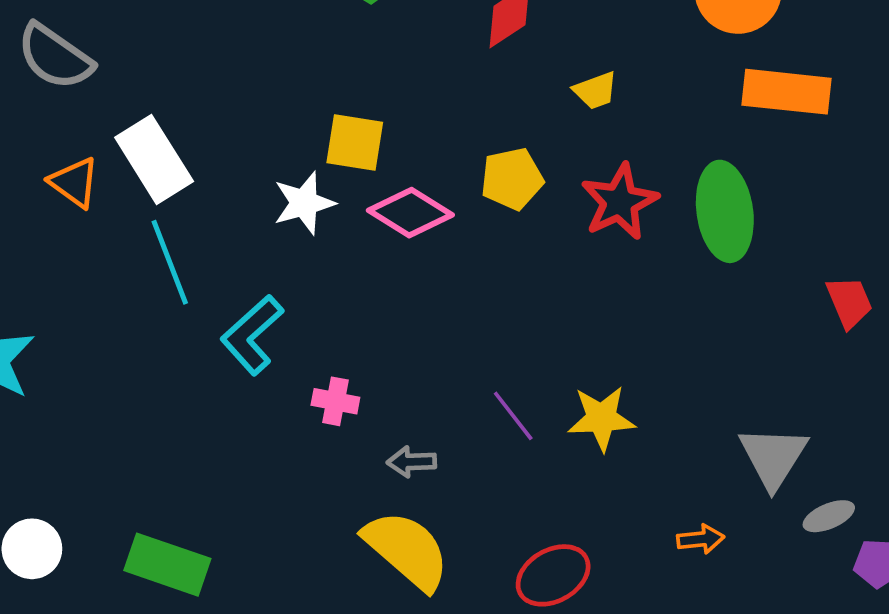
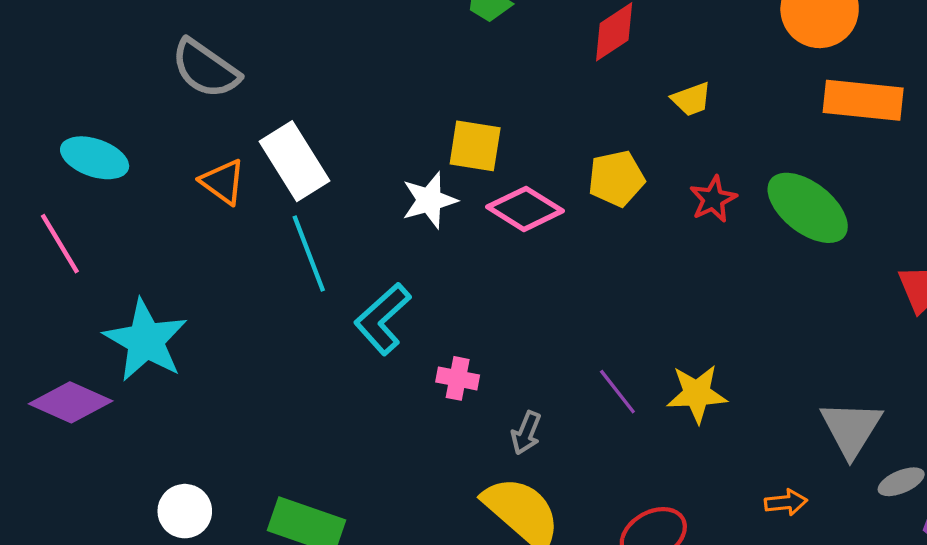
red star: (620, 202) -> (713, 199), size x0.7
green ellipse: (725, 211) -> (808, 208), turned -44
gray arrow: (412, 462) -> (526, 433), turned -66

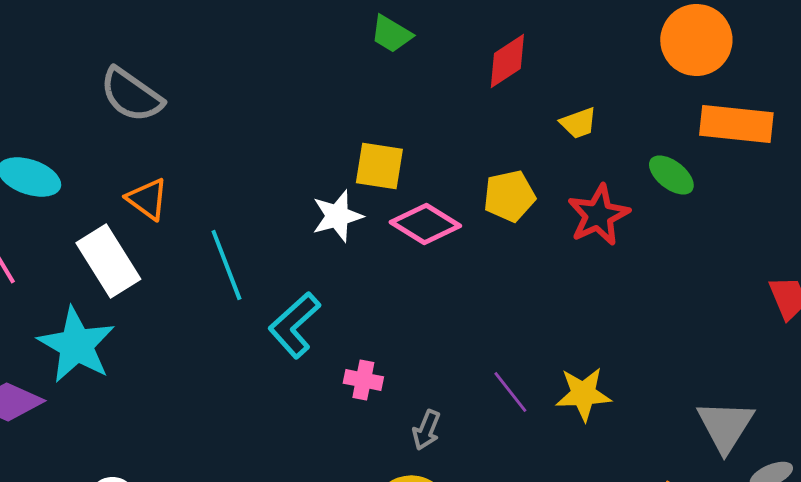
white rectangle: (295, 161) -> (108, 261), moved
red star: (713, 199) -> (598, 215), size x1.4
green ellipse: (808, 208) -> (671, 175), moved, size x0.6

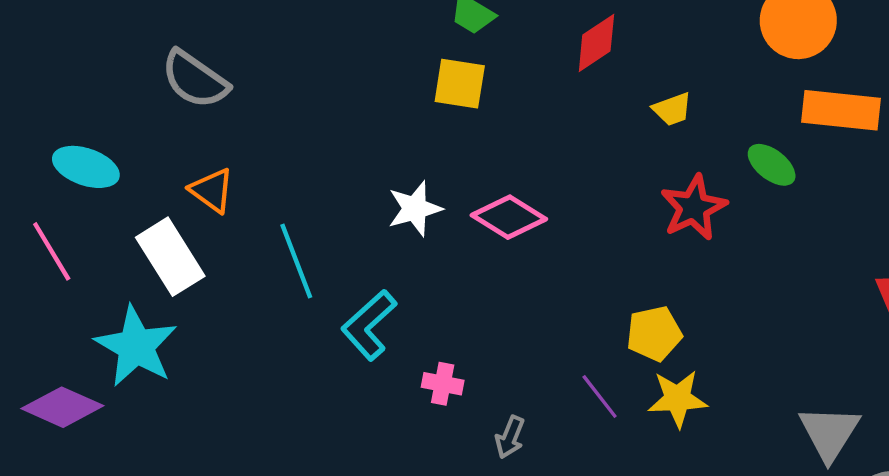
yellow square: (379, 166) -> (460, 84), moved
yellow pentagon: (509, 196) -> (654, 334), moved

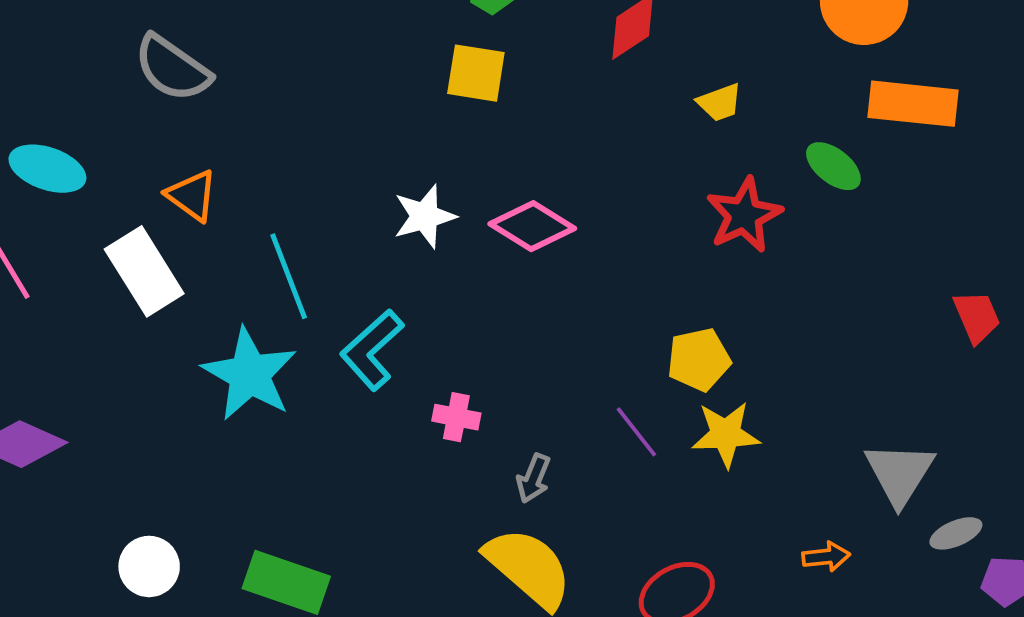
cyan star: (136, 346) -> (249, 374), moved

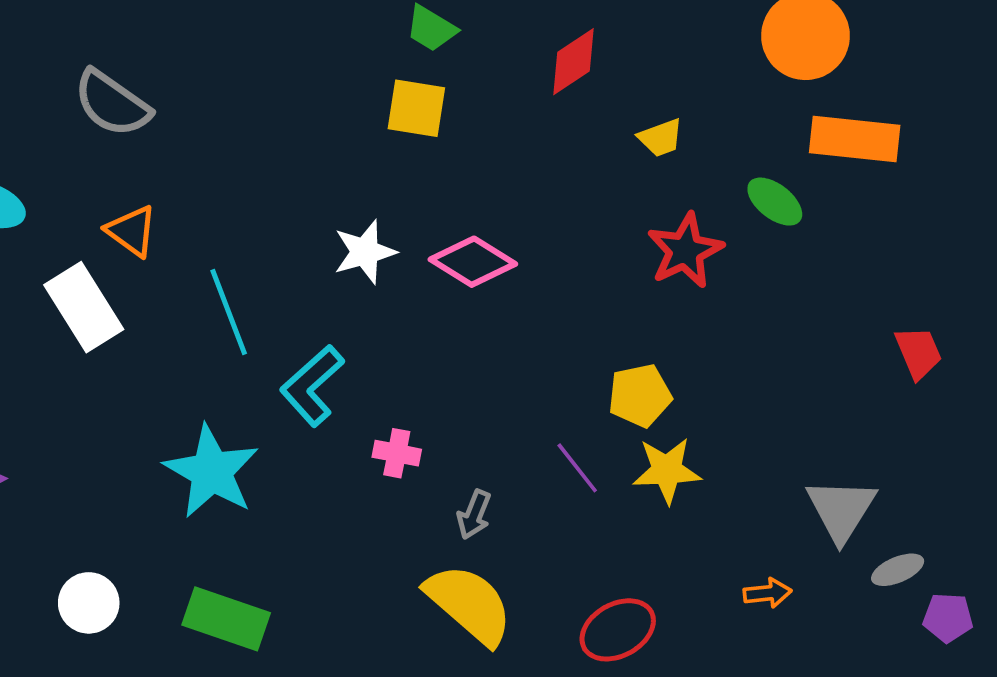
cyan star: (249, 374) -> (211, 472), moved

